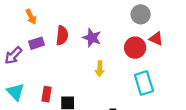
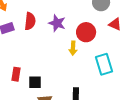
red circle: (135, 48) -> (86, 32), moved
yellow arrow: (100, 69) -> (73, 48), moved

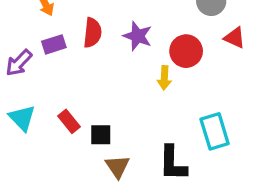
cyan rectangle: (104, 64) -> (215, 131), moved
red rectangle: (16, 74) -> (69, 121), turned -48

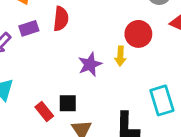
purple star: (138, 36) -> (90, 64), moved, turned 30
red rectangle: (69, 121) -> (44, 111), moved

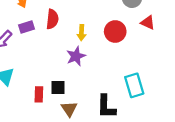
yellow arrow: (120, 56) -> (82, 33), moved
red rectangle: (44, 111) -> (39, 94), turned 40

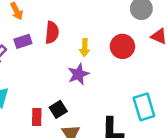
black square: (58, 88) -> (58, 109), turned -32

